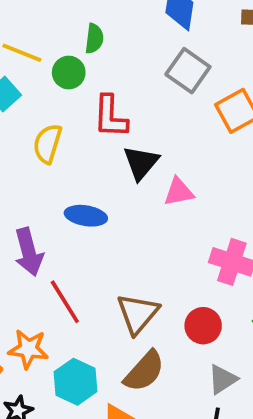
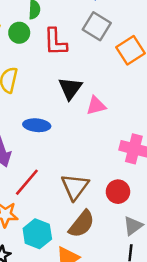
red L-shape: (110, 117) -> (55, 42), moved
red line: (65, 302) -> (27, 182), turned 76

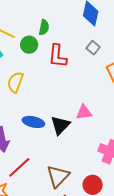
gray square: (97, 26) -> (93, 48), size x0.6
black triangle: (70, 88) -> (60, 125), moved

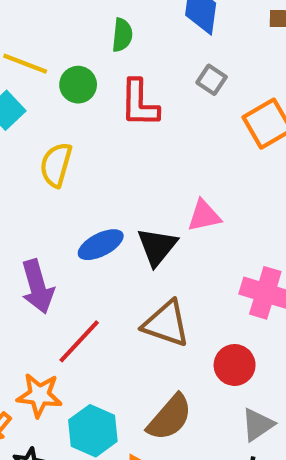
green semicircle: (44, 27) -> (122, 35), moved
blue ellipse: (33, 122) -> (101, 245), turned -35
brown triangle: (58, 176) -> (166, 324), moved, turned -50

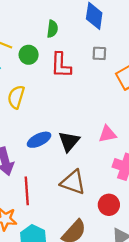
gray square: (212, 80) -> (99, 53), turned -32
pink triangle: (204, 216) -> (108, 134), moved
red line: (79, 341) -> (27, 191), turned -48

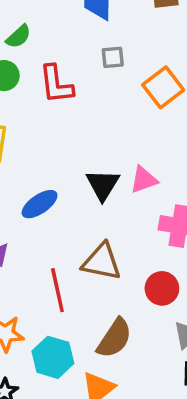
green semicircle: (52, 29) -> (18, 36), moved, turned 49
black triangle: (69, 141) -> (103, 185), moved
red line: (27, 191) -> (57, 290), moved

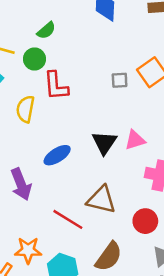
gray square: (113, 57) -> (120, 80), moved
red L-shape: (56, 84) -> (56, 86), moved
red line: (57, 290) -> (68, 219), turned -48

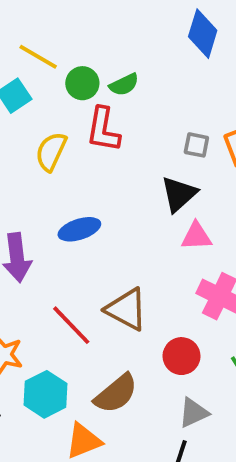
green semicircle: (46, 30) -> (124, 85), moved
black triangle: (104, 143) -> (179, 194), moved

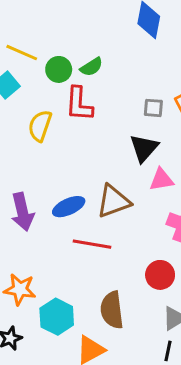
blue ellipse: (79, 229) -> (69, 207), moved
brown triangle: (126, 309) -> (113, 201), moved, turned -42
red line: (71, 325) -> (92, 244), moved, turned -30
brown semicircle: (116, 394) -> (112, 310), turned 129

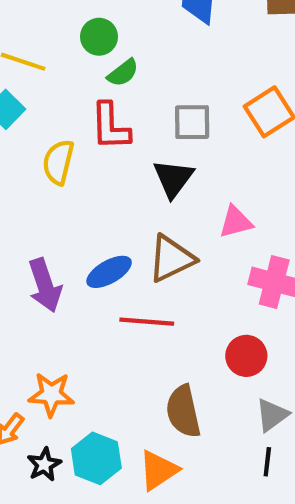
green circle: (59, 69) -> (99, 37), moved
gray square: (153, 108) -> (192, 122), moved, size x1.4
black triangle: (144, 148) -> (173, 178), moved
cyan hexagon: (57, 317) -> (96, 458), moved

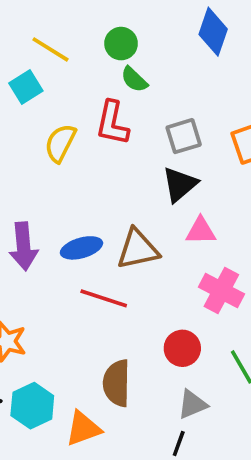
green semicircle: (123, 73) -> (134, 79), turned 68
gray square: (192, 122) -> (184, 136), turned -30
black triangle: (173, 178) -> (180, 184), moved

